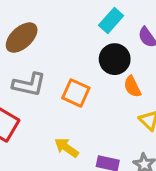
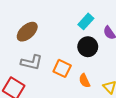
orange semicircle: (132, 87) -> (84, 81), moved

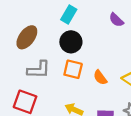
cyan rectangle: (86, 21) -> (69, 14), moved
black circle: (88, 47) -> (71, 42), moved

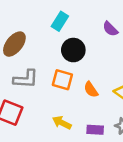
black circle: (71, 42) -> (73, 50), moved

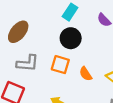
cyan rectangle: (60, 21) -> (70, 12), moved

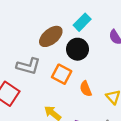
brown ellipse: (18, 32) -> (51, 36), moved

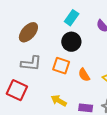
brown ellipse: (51, 36) -> (28, 32), moved

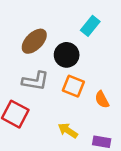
black circle: (71, 42) -> (67, 55), moved

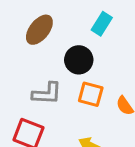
brown ellipse: (34, 41) -> (39, 30), moved

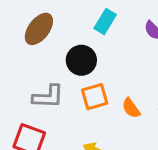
orange square: (91, 94) -> (95, 97), turned -30

